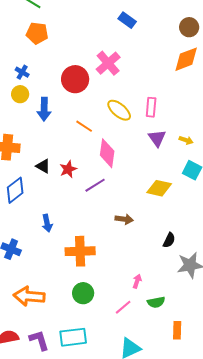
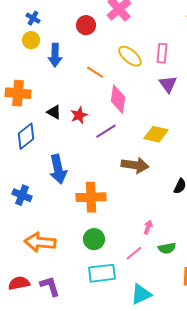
red circle: (75, 79) -> (86, 25), size x0.7
yellow diamond: (159, 188) -> (156, 134), moved
brown arrow: (124, 219) -> (135, 165), size x1.5
blue arrow: (47, 223) -> (58, 169), size x1.6
cyan rectangle: (73, 337) -> (102, 273), moved

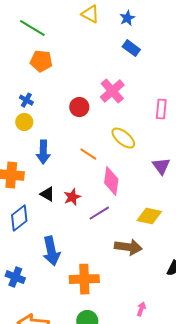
pink rectangle: (162, 53) -> (161, 109), moved
blue arrow: (55, 55) -> (43, 152), moved

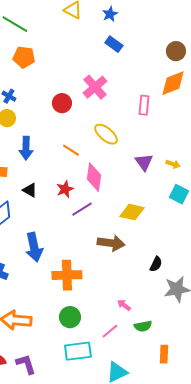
red star: (72, 197) -> (65, 189), moved
pink arrow: (141, 309) -> (124, 305), turned -72

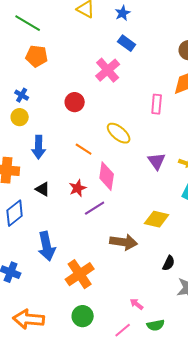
pink cross: (95, 87) -> (108, 70), moved
yellow diamond: (132, 212) -> (157, 219), moved
orange cross: (67, 275) -> (80, 274), turned -32

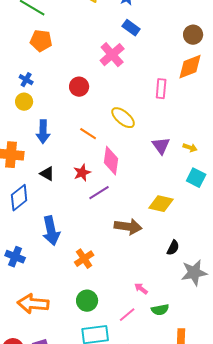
orange cross: (80, 274) -> (84, 259), size x0.7

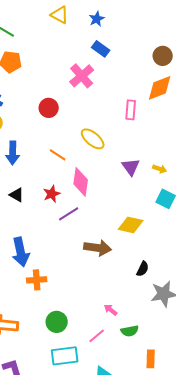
orange cross: (84, 259) -> (37, 280), moved, turned 30

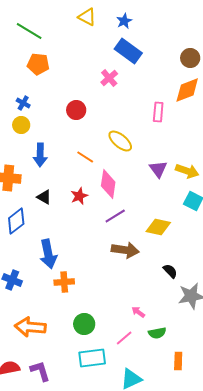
blue rectangle: (101, 49) -> (128, 51), size x1.5
pink cross: (82, 76) -> (109, 78), size x0.7
yellow arrow: (160, 169) -> (187, 171), size x1.6
purple line: (69, 214) -> (115, 216), moved
black semicircle: (143, 269) -> (170, 271), turned -70

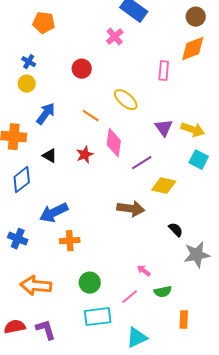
blue arrow: (40, 155) -> (46, 114), turned -145
purple line: (115, 216) -> (142, 163), moved
blue arrow: (48, 254) -> (54, 213), turned 76

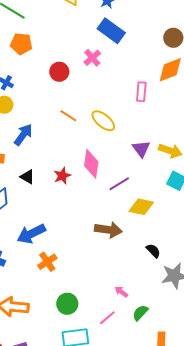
red circle: (82, 69) -> (59, 72), moved
orange line: (91, 116) -> (68, 116), moved
orange cross: (70, 241) -> (47, 262), turned -30
green semicircle: (163, 292) -> (140, 313), turned 144

